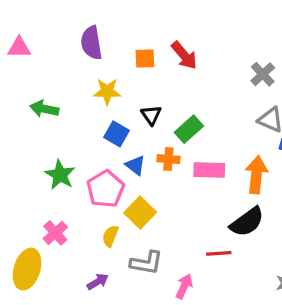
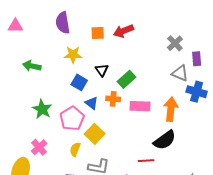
red arrow: (184, 55) -> (123, 31), turned 108

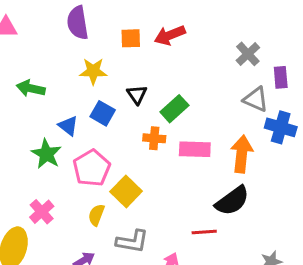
blue triangle: (92, 103) -> (68, 126), moved

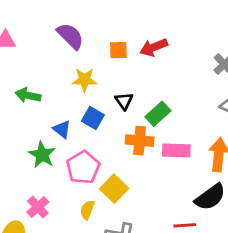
purple semicircle: (78, 23) -> (70, 36), turned 144
orange cross: (154, 138) -> (140, 141), size x1.4

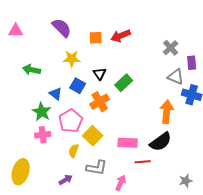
orange cross: (140, 141) -> (100, 102), moved, turned -36
pink rectangle: (176, 150) -> (128, 143), moved
pink cross: (38, 207) -> (43, 135), moved, turned 35

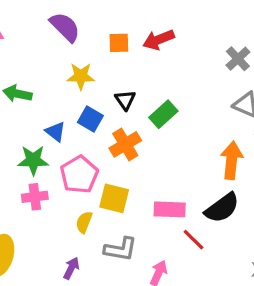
green star: (42, 112) -> (33, 160), turned -30
yellow square: (93, 136) -> (114, 198), turned -30
red line: (143, 162) -> (193, 240), turned 49
purple arrow: (66, 180) -> (71, 268), turned -32

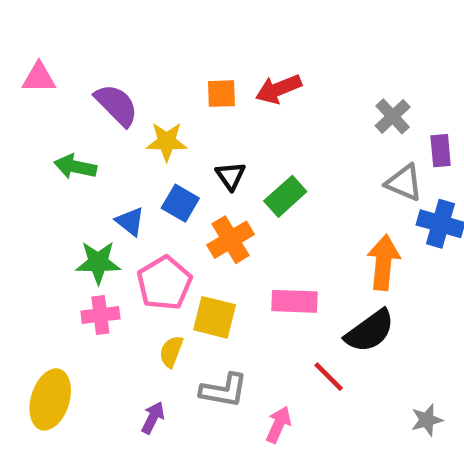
purple semicircle: (65, 27) -> (116, 105), moved
pink rectangle: (170, 209) -> (294, 301), moved

